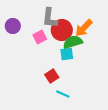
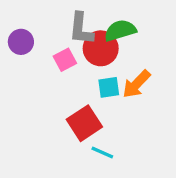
orange arrow: (84, 28) -> (136, 84), moved
green semicircle: (73, 42) -> (120, 30), moved
red square: (52, 76) -> (84, 123), size x1.5

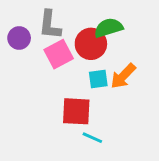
gray L-shape: (81, 29) -> (50, 25), moved
pink square: (65, 60) -> (59, 54), size x1.4
red square: (84, 123) -> (76, 111), turned 36

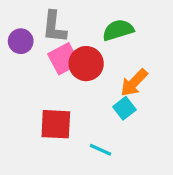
red circle: (91, 44) -> (86, 64), moved
cyan square: (98, 79) -> (124, 108), moved, turned -30
red square: (76, 111) -> (56, 124), moved

